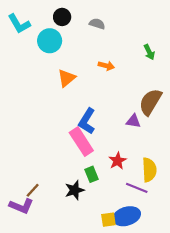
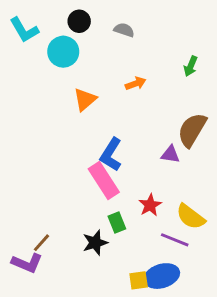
green arrow: (149, 52) -> (191, 66), turned 49
orange arrow: (106, 66) -> (136, 83), turned -35
yellow semicircle: (149, 170) -> (191, 217), turned 130

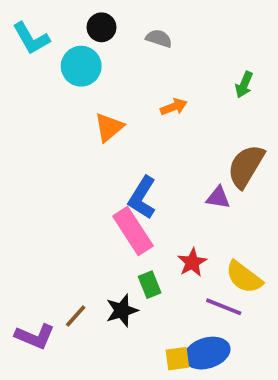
brown line: (42, 243) -> (76, 316), moved

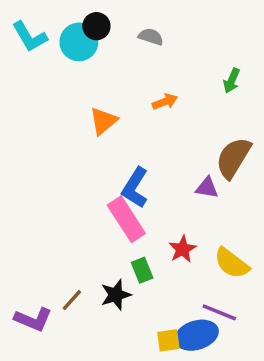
cyan circle: (81, 66) -> (79, 42), moved
purple line: (224, 307) -> (219, 312), moved

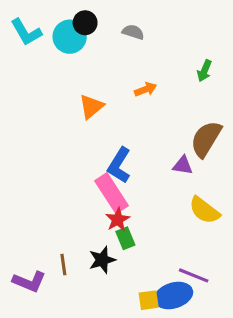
red star: (182, 249) -> (118, 220), moved
yellow semicircle: (232, 263) -> (204, 210), moved
brown line: (72, 300) -> (63, 265), turned -50

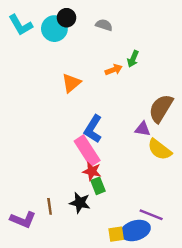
green arrow: (204, 71) -> (133, 59), moved
yellow semicircle: (204, 210) -> (160, 149), moved
red star: (118, 220) -> (92, 171), turned -30
black star: (102, 260) -> (80, 203), turned 30

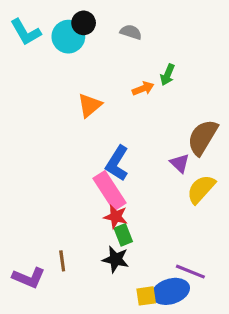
purple triangle: (143, 129) -> (180, 163), turned 35
yellow semicircle: (160, 149) -> (201, 189), turned 95
black star: (80, 203) -> (116, 259), moved

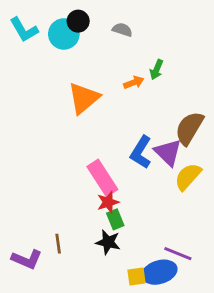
orange triangle: (90, 105) -> (84, 98), size x1.4
blue L-shape: (117, 163) -> (141, 152), moved
purple triangle: (180, 163) -> (168, 152), size x1.5
red star: (116, 217) -> (108, 202), turned -30

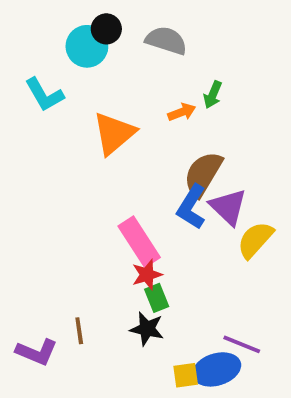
cyan L-shape: (24, 30) -> (44, 95), moved
gray semicircle: (122, 30) -> (166, 41), size x1.5
brown semicircle: (189, 128) -> (203, 174), moved

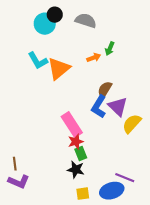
cyan L-shape: (44, 95) -> (38, 61), moved
brown semicircle: (203, 174) -> (105, 90), size x0.7
brown line: (79, 331) -> (15, 164), moved
yellow square: (186, 375) -> (83, 194), moved

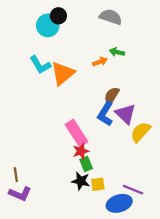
gray semicircle: (86, 21) -> (111, 17), moved
green arrow: (110, 49) -> (117, 52), turned 80
yellow square: (83, 194) -> (98, 184), moved

